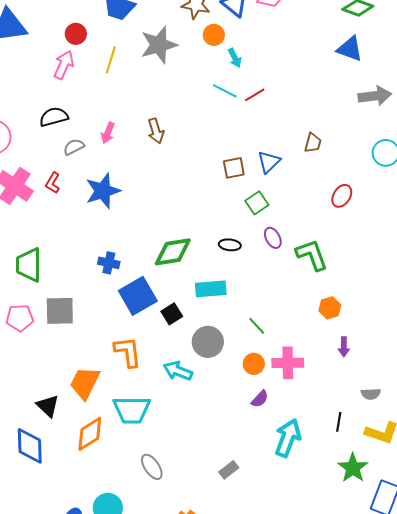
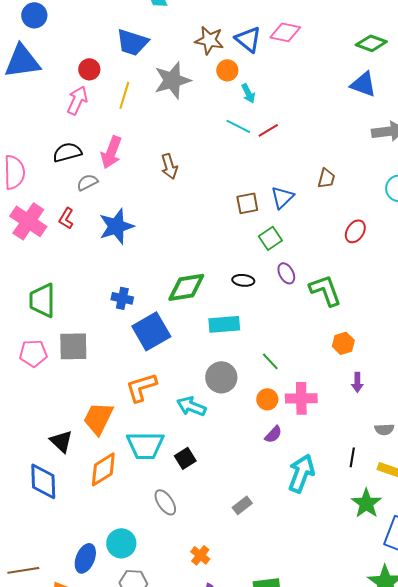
pink arrow: (108, 133) -> (111, 152), moved, size x1.5
black square: (172, 314) -> (185, 458), moved
orange L-shape: (128, 352) -> (141, 387), turned -100

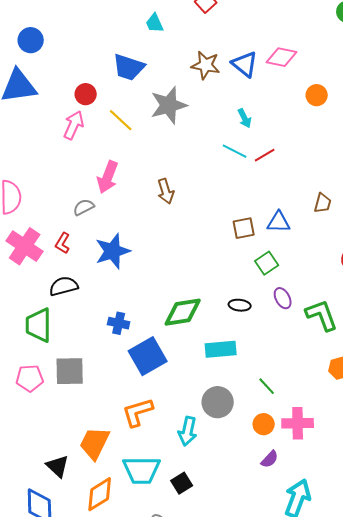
orange circle: (227, 70) -> (317, 95), moved
yellow line: (124, 95) -> (121, 120), turned -64
black semicircle: (67, 152) -> (64, 286), moved
blue triangle: (282, 197) -> (279, 222), turned 45
cyan arrow: (191, 406) -> (188, 431), turned -100

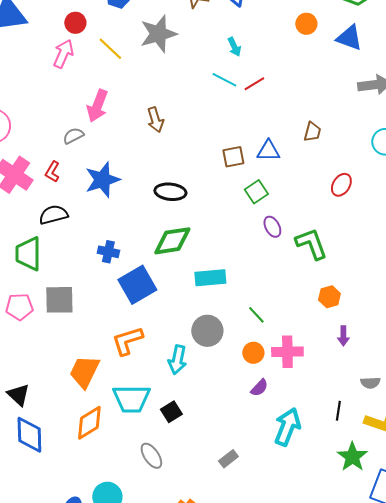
black ellipse: (240, 305) -> (170, 192), moved, size x1.4
black triangle: (58, 466) -> (18, 395), moved

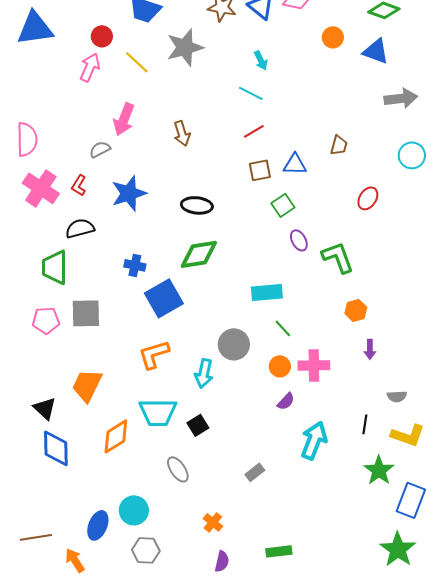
red line: (254, 84) -> (254, 131), moved
cyan rectangle: (210, 278) -> (267, 292), moved
orange trapezoid: (84, 372) -> (87, 385), moved

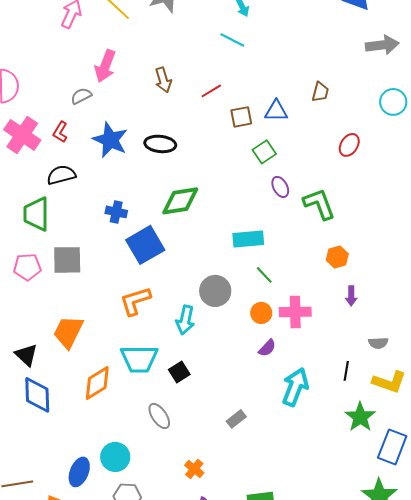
red line: (254, 131) -> (211, 91), moved
blue star: (129, 193) -> (110, 140), turned -30
black ellipse: (197, 205) -> (160, 144), moved

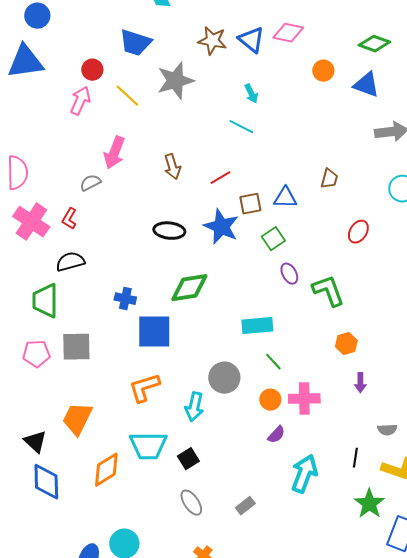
blue star: (110, 140) -> (221, 227), moved
blue square: (145, 245) -> (154, 332), turned 30
gray ellipse: (159, 416) -> (191, 503), moved

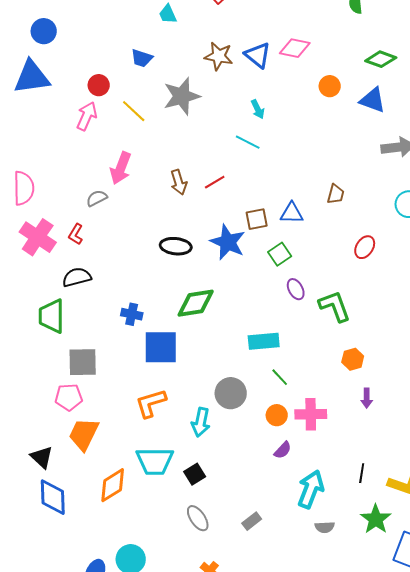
blue trapezoid: (135, 43) -> (142, 58), size x0.7
red line: (220, 178) -> (215, 182), moved
pink pentagon: (36, 354) -> (69, 397), moved
gray semicircle: (387, 430) -> (325, 527), moved

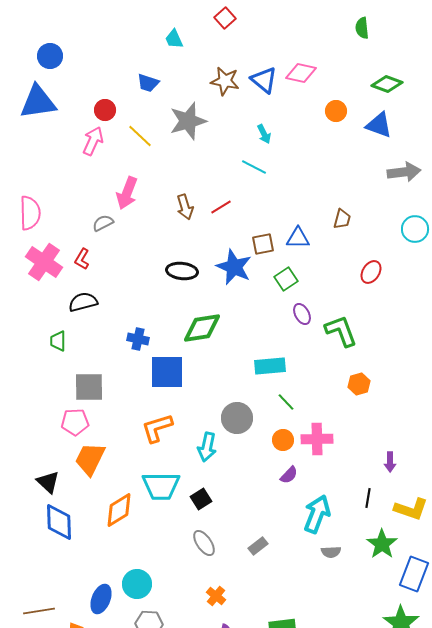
green trapezoid: (52, 316) -> (58, 341), size x0.6
purple arrow: (367, 398) -> (390, 462), moved

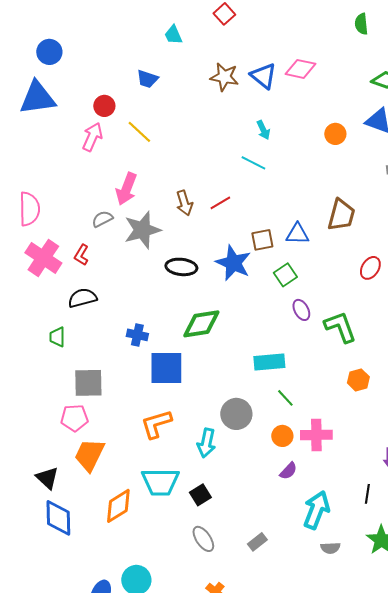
orange circle: (336, 111) -> (335, 134), moved
gray star: (188, 121) -> (142, 230), moved
brown trapezoid: (342, 219) -> (341, 215), size x1.6

